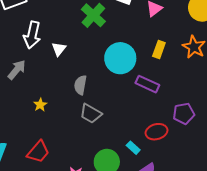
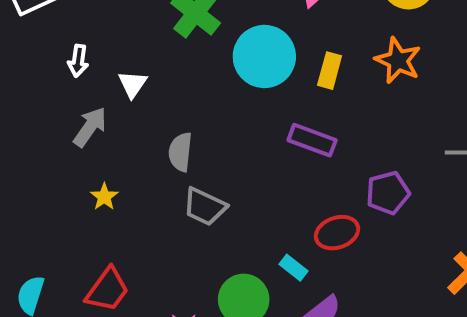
white arrow: (32, 35) -> (78, 61), size x0.6
cyan circle: (120, 58) -> (264, 56), moved
gray arrow: (17, 70) -> (90, 127), moved

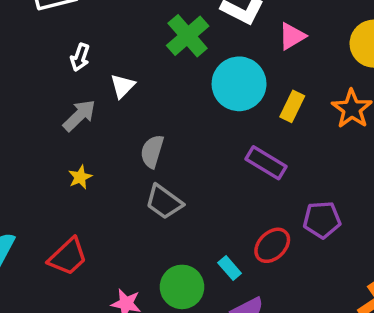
red ellipse: (337, 233) -> (272, 245), turned -36

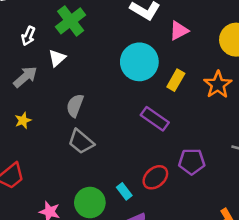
green cross: (188, 36) -> (71, 21), moved

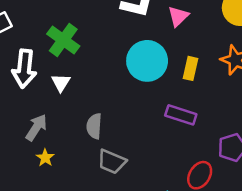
white arrow: (28, 36) -> (24, 69), size x1.8
gray arrow: (25, 77) -> (36, 127), moved

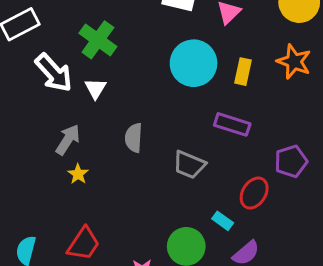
white arrow: (24, 69) -> (54, 73), turned -48
gray trapezoid: (112, 162) -> (189, 165), moved

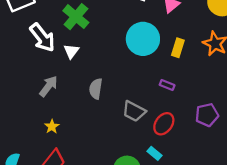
purple rectangle: (232, 124) -> (167, 85), size x0.6
yellow star: (78, 174) -> (52, 127), moved
red ellipse: (254, 193) -> (164, 124), moved

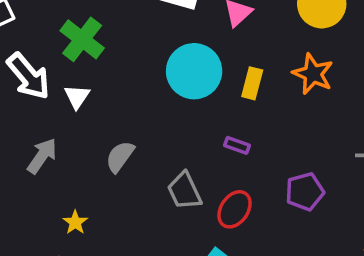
gray semicircle: (96, 89) -> (120, 157), turned 30
gray trapezoid: (134, 111) -> (184, 191), turned 40
yellow star: (52, 127) -> (75, 222), moved

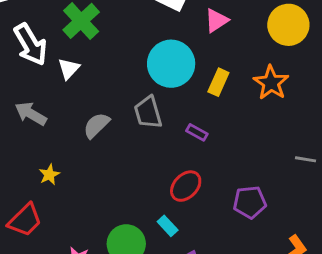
gray arrow: (42, 156) -> (31, 114), turned -104
gray trapezoid: (184, 191) -> (148, 112), moved
purple pentagon: (305, 192) -> (250, 202), moved

